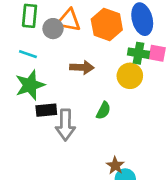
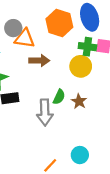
orange triangle: (69, 20) -> (25, 38), moved
gray arrow: (65, 125) -> (45, 112), moved
brown star: (115, 165) -> (79, 101), moved

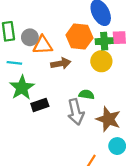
orange hexagon: (59, 23) -> (79, 37), moved
green semicircle: (59, 97) -> (86, 94), turned -96
brown star: (79, 101) -> (108, 119), moved, size x1.6

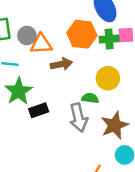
yellow circle: (101, 61) -> (108, 78), moved
brown star: (108, 119) -> (115, 125), turned 30

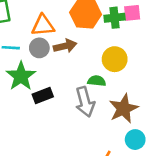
gray circle: (27, 35) -> (39, 48), moved

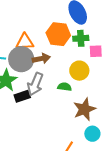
pink square: (132, 13) -> (96, 51), moved
gray circle: (39, 48) -> (21, 59), size x1.6
gray arrow: (85, 102) -> (35, 84), moved, turned 35

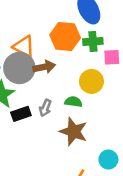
orange triangle: (25, 42) -> (24, 46), turned 30
gray arrow: (35, 84) -> (45, 108), moved, size x0.6
brown star: (84, 109) -> (74, 132), moved, turned -30

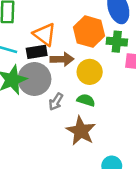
gray circle: (19, 68) -> (34, 79), moved
yellow circle: (91, 81) -> (90, 72), moved
black rectangle: (21, 114) -> (37, 52), moved

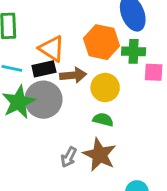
gray arrow: (56, 102) -> (69, 157), moved

